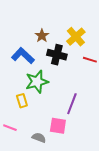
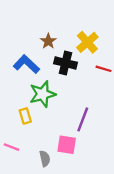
gray semicircle: (39, 138) -> (45, 159), turned 56

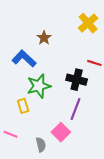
yellow cross: (87, 42) -> (88, 23), moved
black cross: (66, 63) -> (77, 80), moved
pink square: (67, 145) -> (61, 132), turned 36

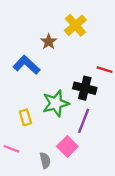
yellow cross: (88, 23) -> (75, 25), moved
green star: (39, 86) -> (56, 103), moved

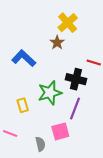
brown star: (49, 42) -> (57, 43), moved
pink square: (67, 146) -> (60, 131), turned 30

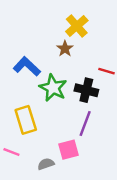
green star: (50, 93) -> (53, 88), moved, turned -30
yellow rectangle: (23, 105) -> (26, 120), size x1.6
gray semicircle: (40, 144) -> (46, 164), turned -96

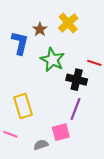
brown star: (65, 49) -> (40, 29), moved
blue L-shape: (27, 66) -> (20, 43), moved, turned 60
green star: (53, 88) -> (52, 60), moved

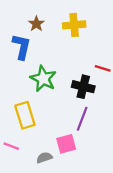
yellow cross: (68, 23) -> (74, 25), turned 36
brown star: (40, 29) -> (36, 24), moved
green star: (52, 60) -> (43, 79), moved

